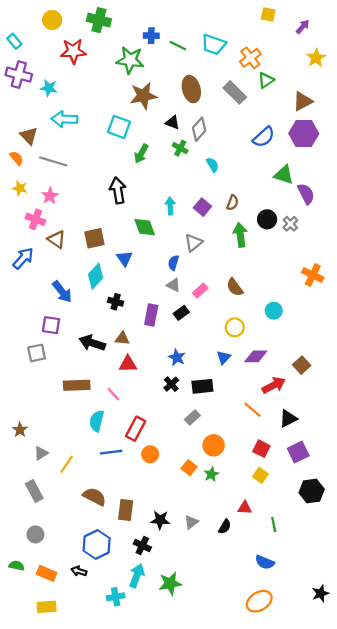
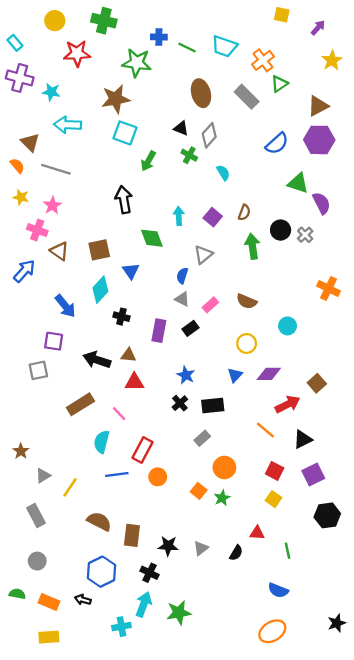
brown star: (143, 96) -> (116, 99), moved
brown semicircle: (235, 287) -> (247, 301), turned -30
brown rectangle: (77, 385) -> (80, 404), turned -30

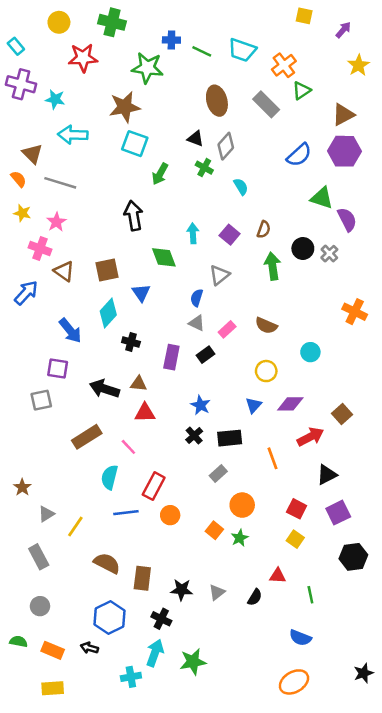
orange line: (265, 430) -> (273, 458), moved, turned 30

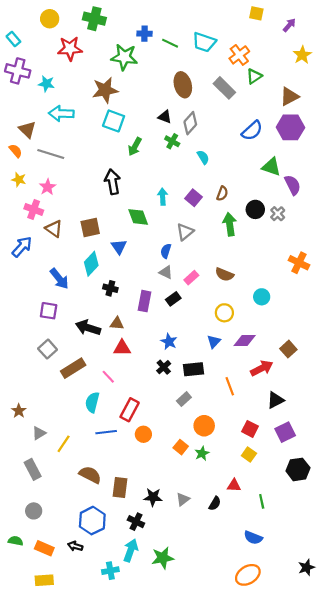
gray square: (41, 400) -> (48, 349), moved, turned -30

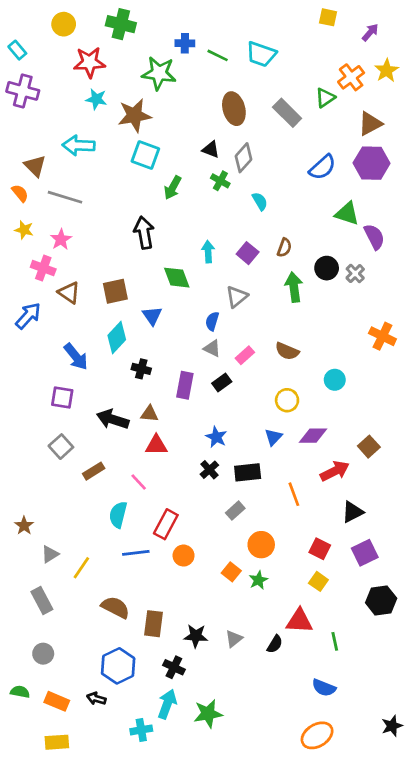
orange cross: (239, 55) -> (351, 77), moved
cyan star: (46, 84) -> (96, 99), moved
brown rectangle: (73, 368) -> (94, 471), size x0.7
red triangle: (234, 485) -> (299, 621), size x1.5

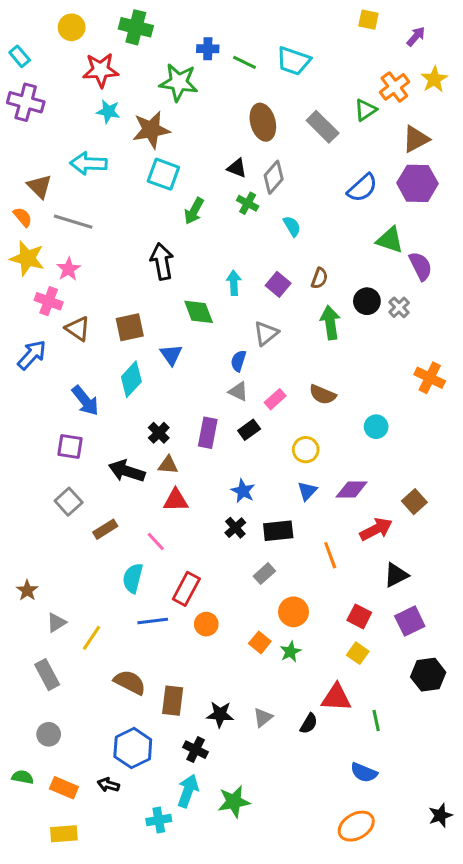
yellow star: (24, 230) -> (27, 258), size x1.6
black cross: (141, 369) -> (159, 433), moved, turned 30
yellow circle: (287, 400) -> (306, 450), moved

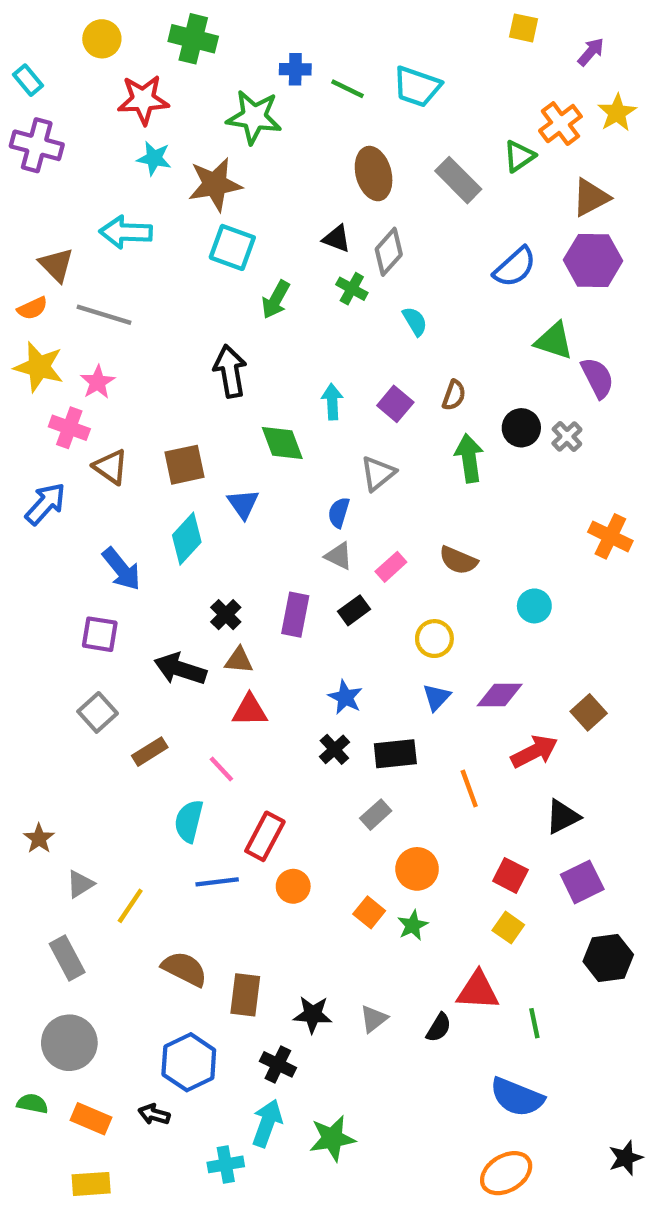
orange semicircle: (23, 217) -> (32, 308), turned 105
gray circle: (49, 734) -> (69, 1043), size x1.6
blue semicircle: (364, 773) -> (517, 1097), size x1.4

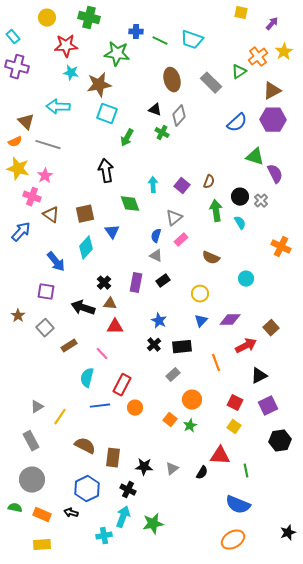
cyan semicircle: (415, 321) -> (240, 223), moved
pink rectangle: (391, 567) -> (181, 240), moved
brown star: (39, 838) -> (18, 316), moved

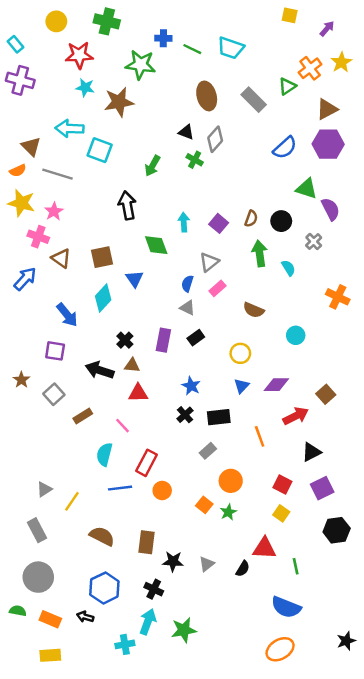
cyan square: (107, 114) -> (100, 150), moved
black circle: (240, 197) -> (281, 221), moved
brown rectangle: (113, 458) -> (147, 542), moved

